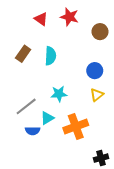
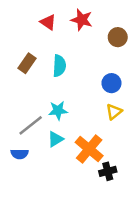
cyan star: (59, 94) -> (58, 110), moved
orange cross: (76, 126) -> (89, 149), turned -30
blue semicircle: (33, 131) -> (20, 154), moved
black cross: (101, 158) -> (108, 171), moved

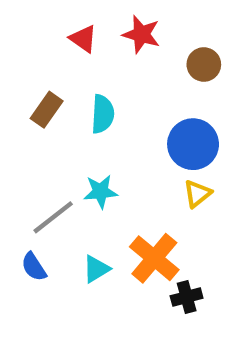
blue circle: (111, 83) -> (193, 144), size x1.5
cyan triangle: (56, 139) -> (96, 269), moved
blue semicircle: (20, 154) -> (34, 267), turned 56

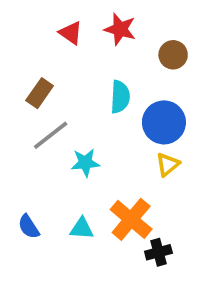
cyan semicircle: (103, 114) -> (120, 97), moved
gray line: (53, 217) -> (51, 135), moved
cyan triangle: (96, 269) -> (82, 228), turned 35

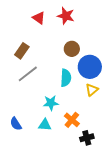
brown circle: (173, 55) -> (72, 49), moved
cyan semicircle: (120, 97) -> (66, 78), moved
cyan star: (85, 163) -> (51, 103), moved
orange cross: (131, 219) -> (72, 120), size x0.7

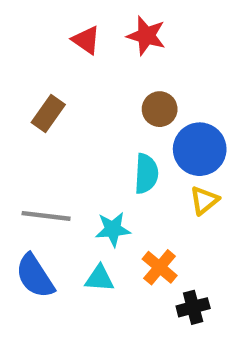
gray line: (28, 74) -> (46, 216), moved, turned 45
blue semicircle: (16, 124) -> (35, 276), size x1.5

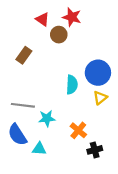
brown circle: (160, 109) -> (59, 35), moved
cyan star: (113, 229) -> (47, 118), moved
cyan triangle: (99, 278) -> (39, 149), moved

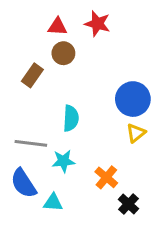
red triangle: (42, 19) -> (58, 27), turned -32
brown circle: (59, 35) -> (63, 53), moved
cyan semicircle: (72, 85) -> (71, 118), moved
black cross: (95, 150) -> (128, 204), turned -32

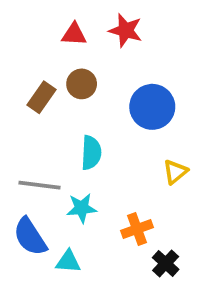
brown circle: (63, 53) -> (82, 84), moved
blue circle: (133, 99) -> (152, 107), moved
orange cross: (106, 177) -> (137, 229), turned 30

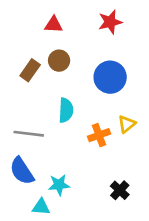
red star: (126, 30) -> (110, 22), moved, turned -30
cyan star: (82, 208) -> (59, 185), moved
orange cross: (137, 229) -> (99, 135), moved
cyan triangle: (68, 262) -> (41, 207), moved

